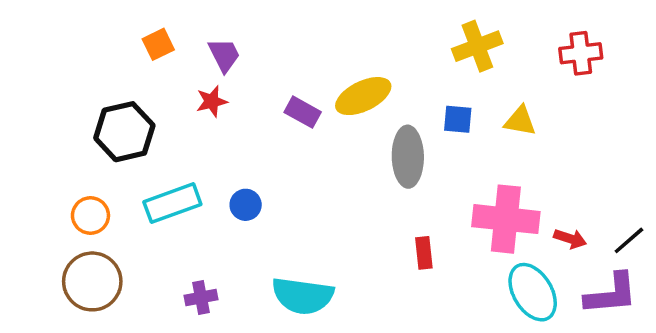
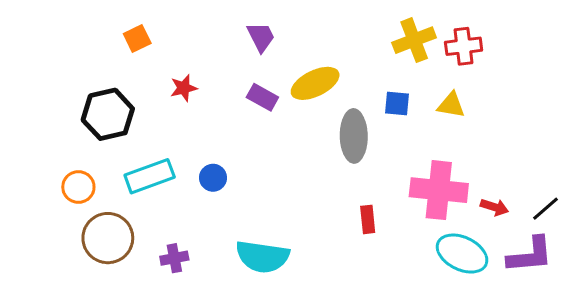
red cross: (581, 53) -> (464, 46), moved
purple trapezoid: (224, 55) -> (261, 37), moved
brown circle: (92, 281) -> (108, 238), moved
cyan ellipse: (533, 292) -> (462, 254), turned -33

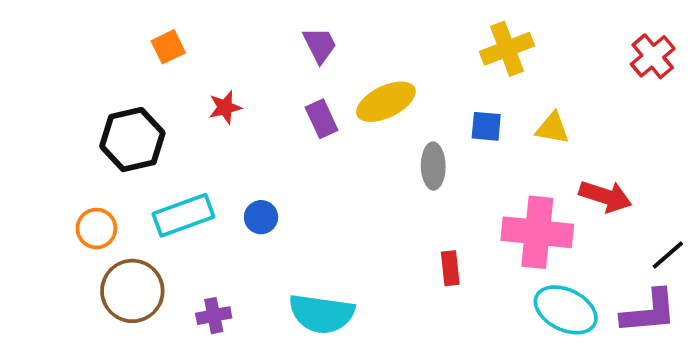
red cross: (464, 46) -> (653, 56), moved, turned -33
purple rectangle: (262, 97) -> (322, 119), turned 36
gray ellipse: (354, 136) -> (433, 166), size x0.7
red arrow: (494, 207) -> (605, 196), moved, size x1.5

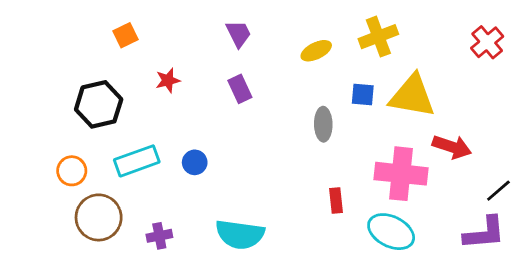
yellow ellipse: (386, 102) -> (316, 51), moved, size x0.7
yellow triangle: (552, 128) -> (412, 96), size x1.8
cyan ellipse: (566, 310) -> (391, 232), moved

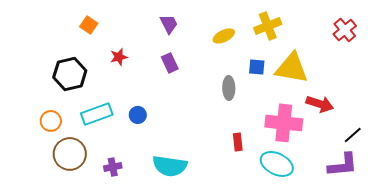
orange square: (125, 35) -> (89, 25), turned -30

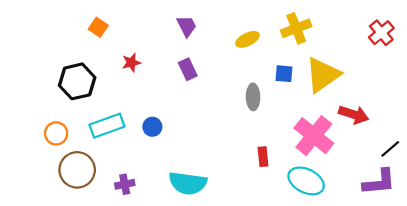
yellow triangle: (292, 68) -> (323, 75), turned -45
pink cross: (284, 123) -> (314, 136), turned 33

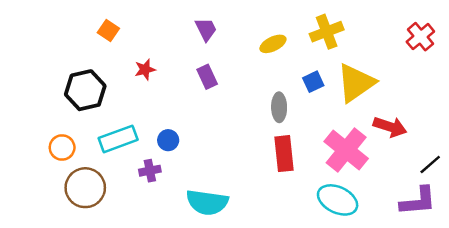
blue square: (284, 74) -> (313, 82), turned -30
red rectangle: (263, 157) -> (284, 154), moved, size x1.6
purple cross: (125, 184) -> (150, 171), moved

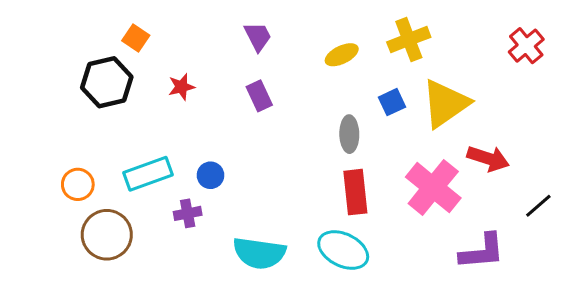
black hexagon: (85, 90) -> (107, 82), moved
cyan ellipse: (338, 200) -> (343, 250), moved
purple L-shape: (418, 201) -> (482, 252), moved

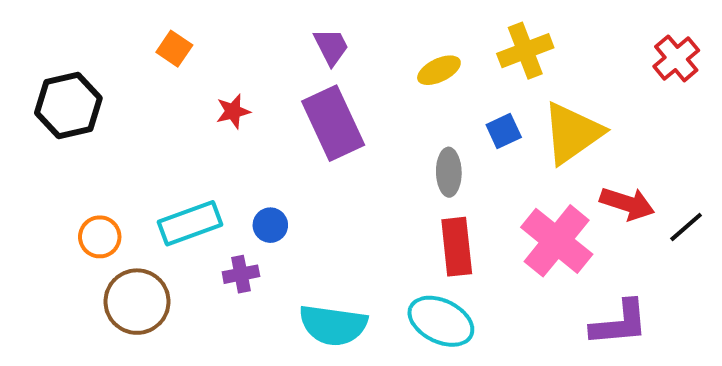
black hexagon: (107, 82) -> (68, 106), moved
purple rectangle: (259, 96) -> (333, 123), size x1.8
black line: (538, 206) -> (686, 227), moved

